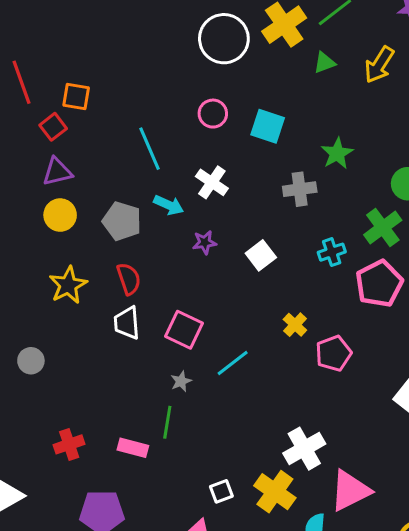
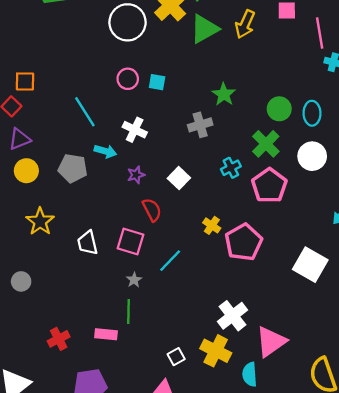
green triangle: (324, 63) -> (204, 29), size x1.8
cyan square: (268, 126) -> (157, 82), moved, size x0.7
red semicircle: (129, 279) -> (152, 210), moved
pink pentagon: (334, 353) -> (244, 242), size x1.4

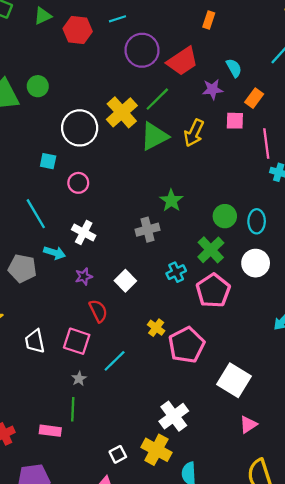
cyan square: (157, 82) -> (48, 161), moved
white square: (310, 265) -> (234, 380), moved
pink triangle: (271, 342) -> (248, 425), moved, size x0.6

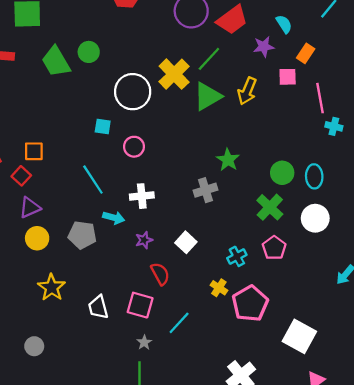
white cross: (84, 232) -> (142, 196), turned -30
cyan cross: (176, 272) -> (237, 256), moved
pink pentagon: (213, 291) -> (274, 248), size x0.7

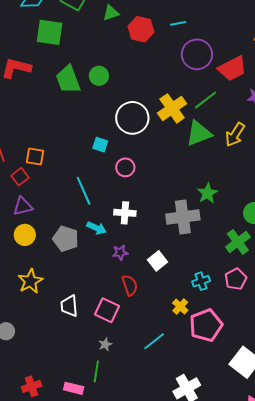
gray cross: (206, 190) -> (183, 217), size x1.5
cyan line: (179, 323) -> (154, 341), moved

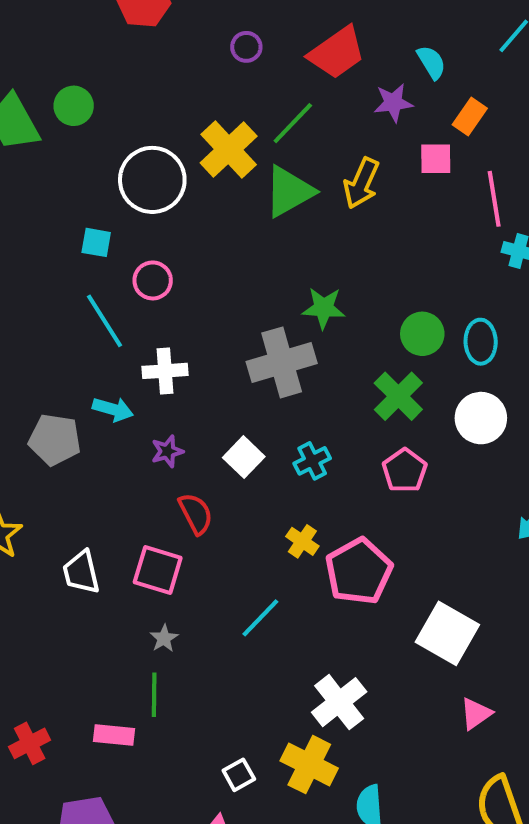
purple circle: (197, 54) -> (246, 47), moved, size x0.5
cyan line: (84, 191) -> (105, 321), moved
green star: (207, 193) -> (324, 308), turned -30
cyan cross: (201, 281) -> (312, 461), moved

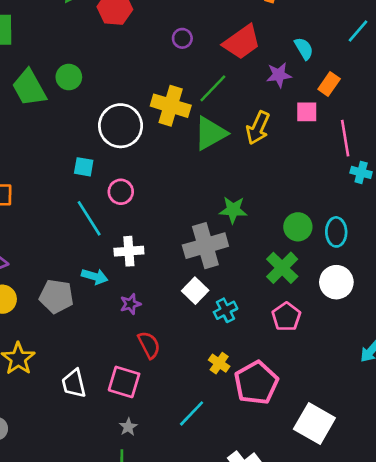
yellow cross: (229, 149) -> (171, 106), turned -30
white square: (244, 457) -> (195, 291), moved

